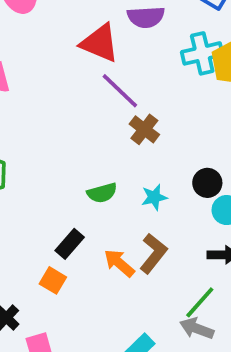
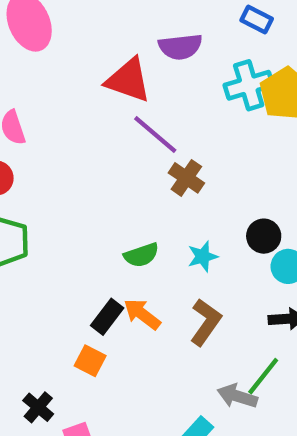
orange arrow: (119, 263) -> (142, 314), moved
gray arrow: (197, 328) -> (237, 396), moved

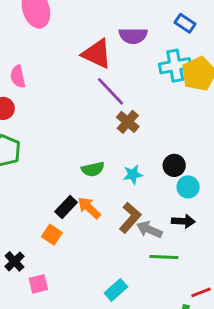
green line: (263, 376) -> (164, 257), turned 48
gray arrow: (237, 396) -> (149, 230), moved

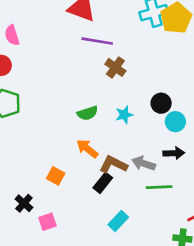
purple line: (110, 91) -> (97, 41), turned -32
black rectangle: (66, 207) -> (103, 183), moved
brown L-shape: (130, 218) -> (113, 165), moved, turned -100

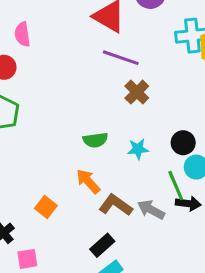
black rectangle: (103, 183) -> (102, 245), moved
green line: (159, 187) -> (176, 186), moved, turned 60

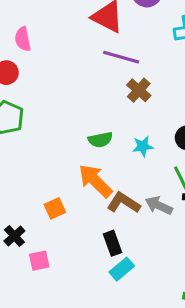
orange arrow: (88, 181) -> (95, 181), size x1.4
orange square: (46, 207) -> (55, 208), turned 30
black rectangle: (102, 245) -> (113, 243), turned -65

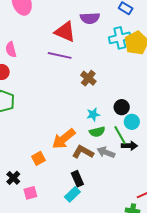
purple line: (121, 57) -> (60, 55), moved
green semicircle: (100, 140) -> (97, 132), moved
orange arrow: (95, 181) -> (64, 139), turned -80
cyan rectangle: (122, 269) -> (72, 194), moved

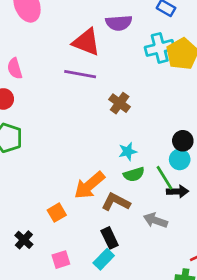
black circle: (122, 107) -> (183, 141), moved
gray arrow: (106, 152) -> (155, 220), moved
pink square: (30, 193) -> (61, 260), moved

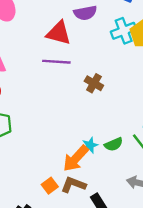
cyan star: (128, 151) -> (90, 145), moved
brown L-shape: (116, 202) -> (73, 185), moved

